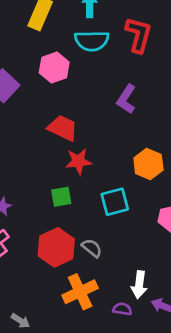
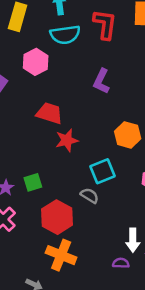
green square: (61, 197) -> (33, 182), moved
gray semicircle: (92, 248) -> (90, 196), moved
orange cross: (80, 292) -> (61, 255), moved, turned -36

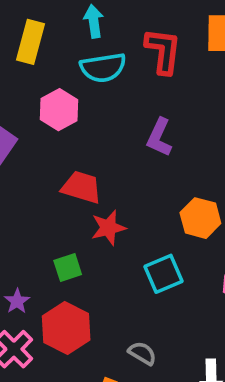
green square: (33, 182) -> (68, 268), moved
gray semicircle: (90, 196) -> (142, 353), moved
red hexagon: (57, 217) -> (66, 328), moved

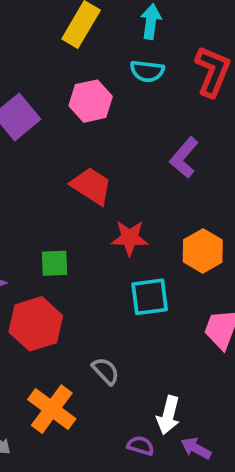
cyan semicircle: (103, 68) -> (147, 71), size x0.7
red star: (108, 228) -> (130, 238), moved

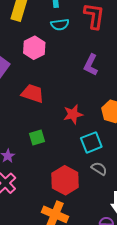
red trapezoid: (91, 186) -> (33, 93), moved
red hexagon: (36, 324) -> (65, 180), moved
gray semicircle: (106, 371) -> (99, 169), moved

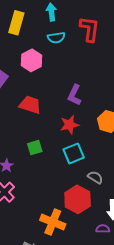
purple L-shape: (91, 65) -> (74, 95), moved
cyan square: (91, 142) -> (74, 153), moved
red hexagon: (65, 180) -> (78, 199), moved

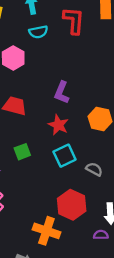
red star: (70, 125) -> (58, 125), turned -30
gray semicircle: (95, 177) -> (94, 169), moved

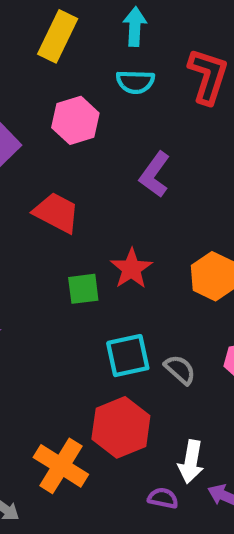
purple L-shape: (62, 93) -> (155, 175), moved
green square: (22, 152) -> (83, 289), moved
cyan square: (65, 156) -> (128, 356), moved

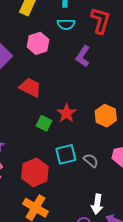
purple L-shape: (155, 175) -> (83, 56), moved
green square: (83, 289) -> (44, 123), turned 35
red hexagon: (121, 427) -> (35, 172), moved

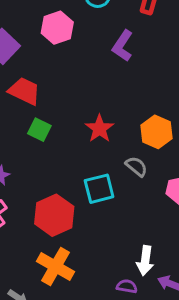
red trapezoid: (30, 87) -> (24, 91), moved
green square: (44, 123) -> (39, 130), moved
gray semicircle: (91, 160) -> (136, 166), moved

